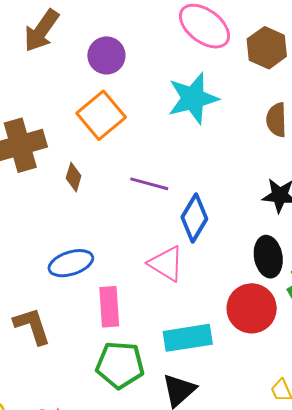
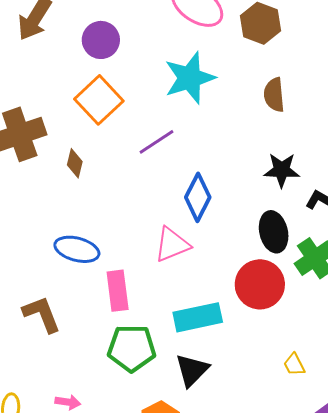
purple line: (149, 184) -> (157, 142), moved, turned -45
blue ellipse: (71, 263) -> (77, 249), turned 36
pink triangle: (166, 264) -> (172, 244), turned -51

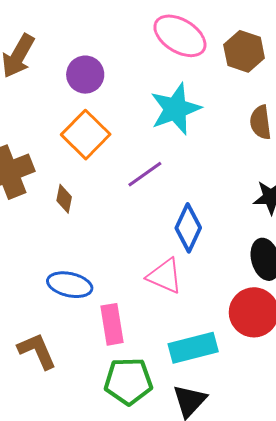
pink triangle: (172, 244) -> (165, 276), turned 48

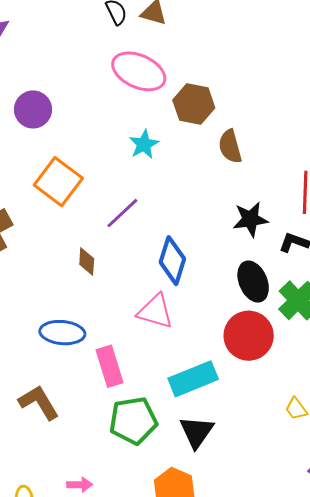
brown hexagon: (244, 51) -> (194, 104), moved
purple circle: (85, 75) -> (33, 109), moved
cyan star: (175, 109) -> (144, 144), size x0.6
brown diamond: (64, 199) -> (87, 261), moved

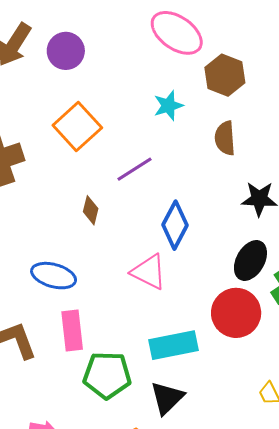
brown semicircle: (230, 146) -> (225, 138), moved
black ellipse: (253, 282) -> (250, 260), turned 42
pink rectangle: (110, 366) -> (72, 330), moved

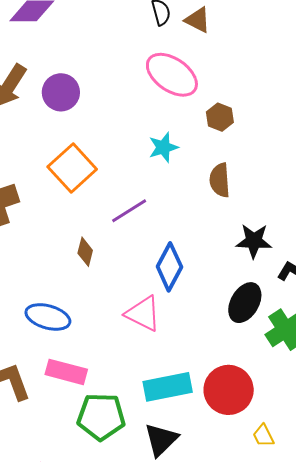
brown hexagon: (225, 75) -> (220, 117), size x0.7
red circle: (236, 313) -> (229, 390), moved
pink rectangle: (72, 330) -> (66, 372), turned -69

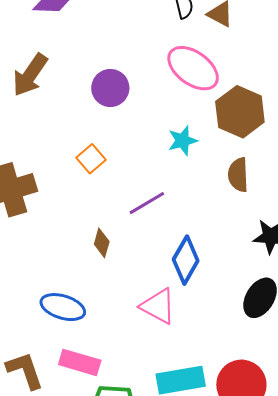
purple circle: (61, 92) -> (110, 88), moved
brown hexagon: (220, 117) -> (240, 112), size x1.8
orange square: (72, 168) -> (91, 159), size x0.6

